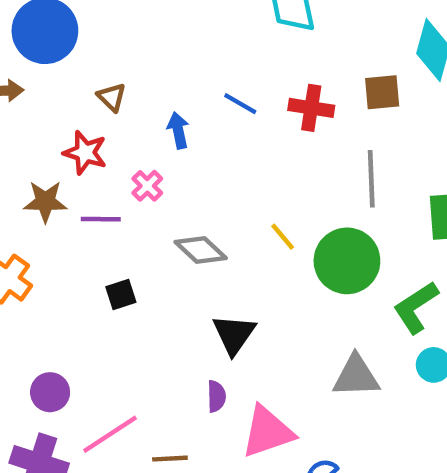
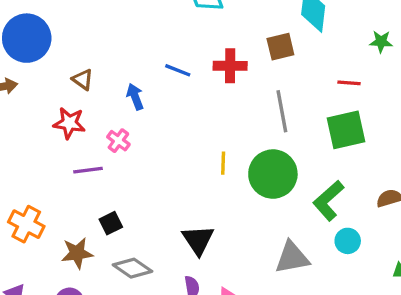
brown star: (45, 202) -> (77, 253), moved
yellow line: (283, 237) -> (223, 163), turned 50
gray diamond: (201, 250) -> (132, 268), moved

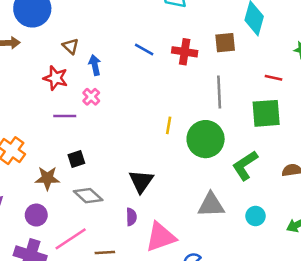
blue arrow: (135, 97) -> (95, 65), moved
cyan circle: (348, 241) -> (255, 216), moved

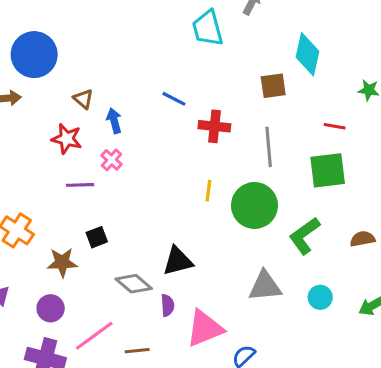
red cross: (185, 52) -> (214, 126), moved
black triangle: (141, 181) -> (178, 261), turned 44
gray diamond: (88, 196) -> (134, 284), moved

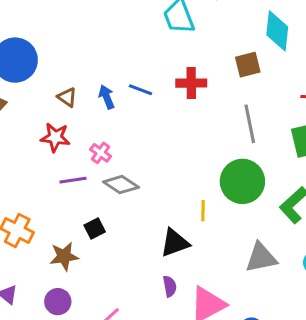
blue line: (174, 99) -> (141, 90), moved
blue arrow: (114, 121) -> (107, 97), moved
red cross: (214, 126) -> (191, 83), moved
yellow line: (208, 191) -> (203, 211), moved
gray diamond: (134, 284) -> (121, 185), moved

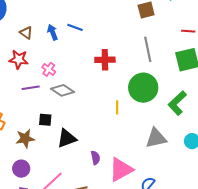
red cross: (191, 83) -> (105, 60), moved
black square: (95, 228) -> (45, 120), turned 32
black triangle: (175, 243) -> (67, 138), moved

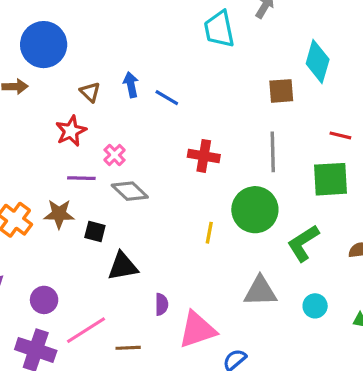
blue arrow: (52, 32) -> (131, 85), moved
red star: (19, 59) -> (71, 131), turned 30
brown star: (25, 138) -> (59, 214), moved

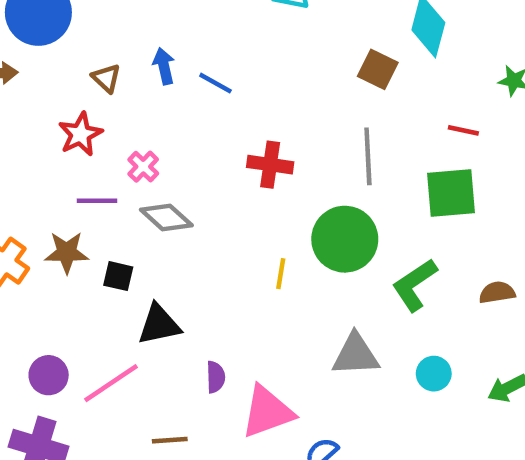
brown square: (281, 91) -> (378, 69), turned 32
pink line: (86, 330) -> (111, 383), moved

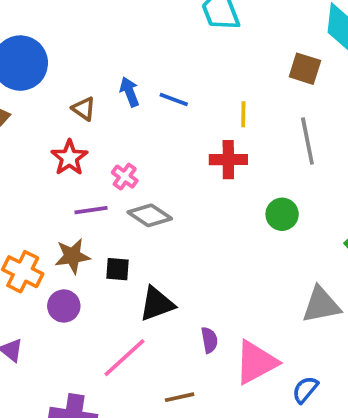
green circle: (345, 239) -> (282, 214), moved, size x0.6
yellow line: (281, 274) -> (243, 114), moved
purple circle: (49, 375) -> (64, 306), moved

